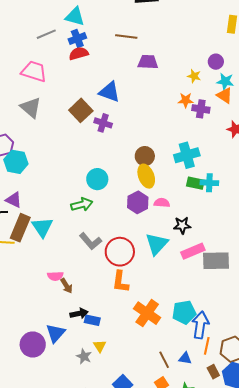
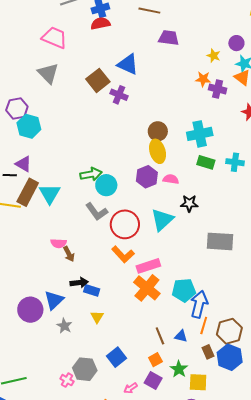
cyan circle: (97, 179) -> (106, 185), moved
cyan cross: (209, 183) -> (235, 162), moved
pink rectangle: (193, 251) -> (148, 266), moved
orange L-shape: (120, 282) -> (123, 254), turned -55
gray star: (84, 356) -> (64, 326), moved

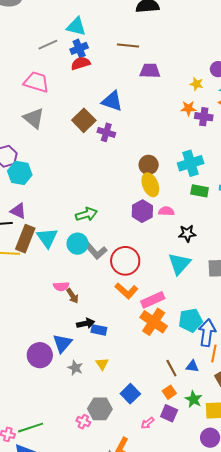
cyan circle: (106, 185) -> (78, 244), moved
cyan triangle: (162, 220) -> (179, 264), moved
yellow triangle: (97, 317) -> (102, 364), moved

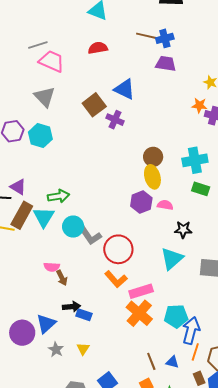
gray line: (48, 45) -> (38, 45), moved
blue cross: (79, 48) -> (165, 38), moved
cyan hexagon: (20, 173) -> (40, 136), moved
green arrow: (86, 214) -> (59, 196), moved

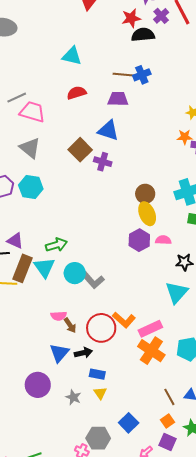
purple trapezoid: (166, 64) -> (118, 99), moved
red circle: (118, 249) -> (101, 328), moved
blue rectangle: (84, 315) -> (97, 374), moved
blue triangle: (46, 324) -> (59, 353), moved

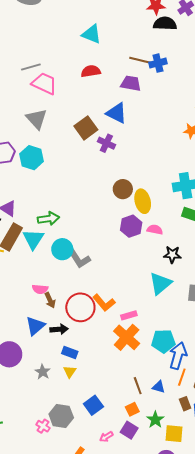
brown circle: (145, 194) -> (123, 189), moved
pink rectangle: (150, 329) -> (129, 315), size x0.7

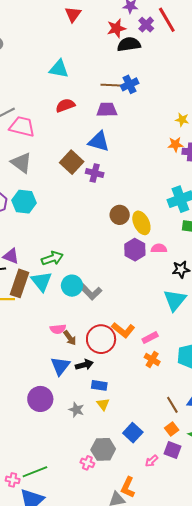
orange cross: (127, 337) -> (152, 359), size x0.6

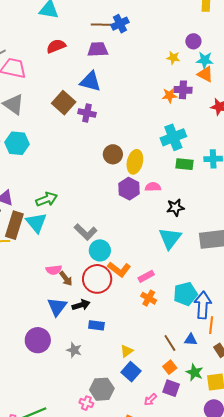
orange star: (175, 144) -> (170, 95), moved
yellow ellipse: (141, 223) -> (135, 162), turned 40
cyan circle: (72, 286) -> (100, 250), moved
yellow triangle: (103, 404) -> (127, 351), moved, turned 32

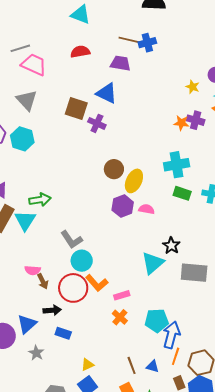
brown square: (64, 103) -> (76, 109), turned -35
black star: (175, 207) -> (171, 246), moved, turned 30
blue triangle: (57, 307) -> (27, 324), moved

